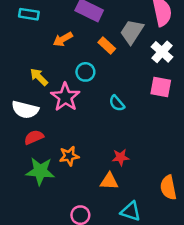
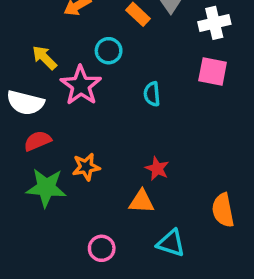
white cross: (162, 52) -> (214, 23), turned 35
cyan semicircle: (117, 103) -> (152, 94), turned 36
red star: (121, 157) -> (157, 169), turned 30

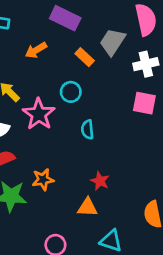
cyan circle: (109, 51) -> (71, 92), moved
cyan semicircle: (152, 94) -> (87, 129), moved

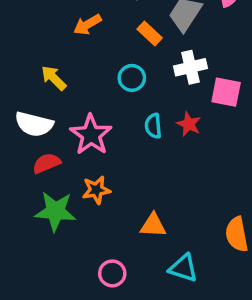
white cross: (146, 64) -> (190, 67), moved
pink star: (39, 114) -> (91, 135), moved
red star: (100, 181) -> (189, 124), moved

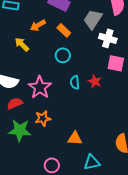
orange rectangle: (150, 33) -> (64, 30), moved
white cross: (190, 67) -> (108, 38), moved, turned 30
yellow arrow: (54, 78) -> (22, 44), moved
cyan triangle: (183, 268) -> (92, 162), turned -30

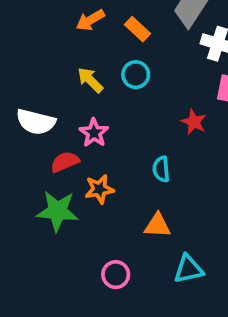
yellow arrow: (22, 44) -> (90, 80), moved
cyan semicircle: (75, 82) -> (161, 169), moved
pink star: (40, 87) -> (94, 133), size x0.7
red semicircle: (15, 103) -> (65, 162), moved

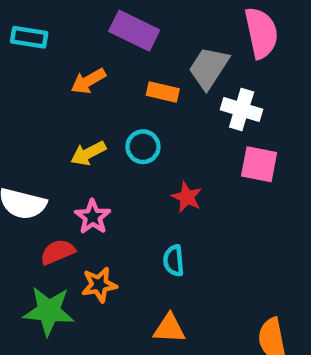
orange rectangle: (138, 29) -> (163, 92), moved, turned -30
yellow arrow: (90, 80) -> (88, 153), turned -72
red star: (194, 122) -> (187, 197), moved

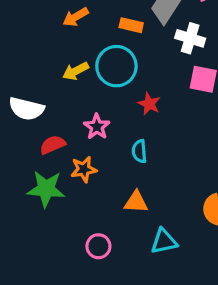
cyan circle: (143, 147) -> (116, 66), size x1.6
pink star: (93, 217) -> (97, 127), moved

